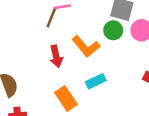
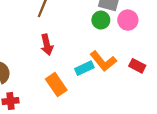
orange L-shape: (86, 46) -> (103, 61), moved

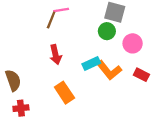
pink circle: (128, 20) -> (133, 43), moved
cyan rectangle: (84, 68) -> (91, 64), moved

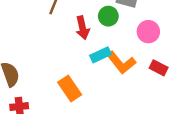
green circle: (107, 31) -> (108, 16), moved
red arrow: (56, 55) -> (82, 28), moved

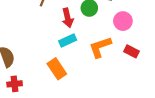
cyan rectangle: (101, 55) -> (68, 41), moved
orange L-shape: (121, 63) -> (100, 47), turned 110

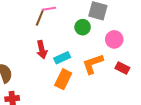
red arrow: (68, 18) -> (42, 50), moved
orange rectangle: (57, 69) -> (63, 79), moved, turned 60

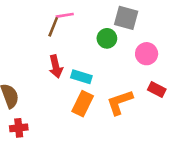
cyan rectangle: (62, 58) -> (81, 77), turned 42
orange L-shape: (93, 64) -> (120, 102), moved

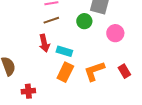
brown line: (53, 27) -> (51, 20), moved, turned 49
red rectangle: (157, 90) -> (124, 71), moved, turned 32
red cross: (19, 128) -> (28, 91), moved

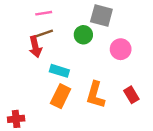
red arrow: (44, 43) -> (35, 47), moved
orange L-shape: (94, 71) -> (95, 95), turned -55

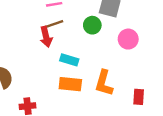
red rectangle: (131, 95) -> (139, 97), moved, turned 35
orange rectangle: (61, 96) -> (70, 84), turned 70

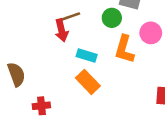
orange L-shape: (104, 83) -> (124, 49), moved
orange rectangle: (70, 84) -> (88, 82), turned 40

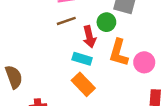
red arrow: (62, 30) -> (89, 37), moved
pink circle: (151, 33) -> (144, 62), moved

